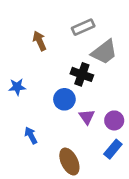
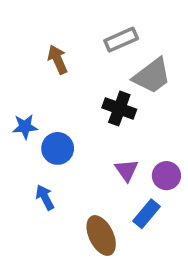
blue circle: (64, 99) -> (58, 148), moved
blue rectangle: (113, 149) -> (146, 214), moved

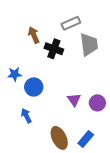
gray trapezoid: (152, 76) -> (89, 45), turned -60
black cross: (119, 109) -> (54, 49), moved
blue rectangle: (146, 214) -> (86, 139), moved

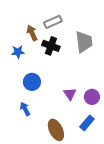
gray rectangle: (71, 23) -> (53, 22), moved
blue star: (15, 74) -> (18, 52), moved
blue rectangle: (86, 139) -> (87, 123), moved

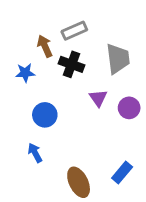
purple triangle: (70, 94) -> (98, 98), moved
purple circle: (92, 97) -> (129, 108), moved

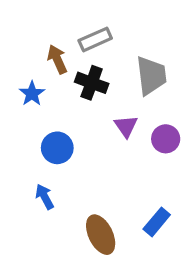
blue star: (25, 73) -> (32, 94), turned -30

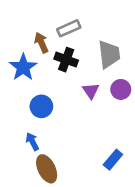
blue star: (32, 94) -> (23, 67), size x1.5
purple circle: (166, 139) -> (121, 89), moved
brown ellipse: (101, 235) -> (47, 169), moved

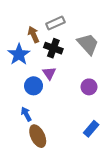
gray trapezoid: (109, 54) -> (88, 44), turned -35
purple circle: (121, 89) -> (89, 87), moved
purple triangle: (91, 91) -> (49, 73), moved

